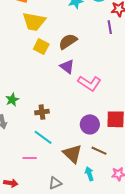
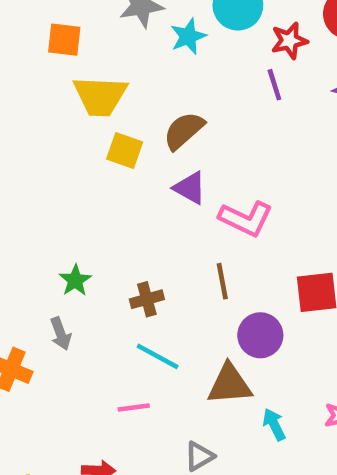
purple circle: (90, 124) -> (260, 335), moved
brown line: (99, 151) -> (222, 281), moved, turned 63
brown triangle: (72, 154) -> (229, 384), turned -40

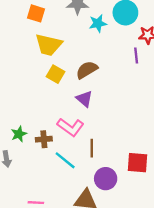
pink L-shape: (246, 219) -> (70, 127), moved
brown cross: (147, 299) -> (44, 139), moved
cyan line: (158, 356) -> (65, 160), moved

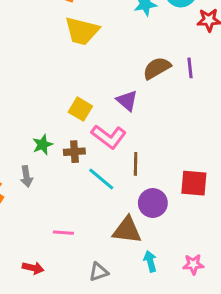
purple line: (136, 55) -> (190, 68), moved
brown semicircle: (87, 70) -> (157, 68), moved
yellow square: (56, 74) -> (80, 109), moved

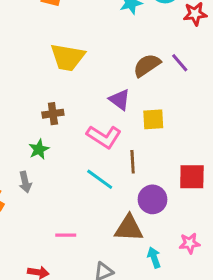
yellow trapezoid: (82, 31) -> (68, 57), moved
purple line: (190, 68) -> (180, 63), turned -30
yellow square: (80, 109) -> (153, 119), moved, turned -30
brown cross: (74, 152) -> (53, 114), moved
pink star: (193, 264) -> (190, 243), moved

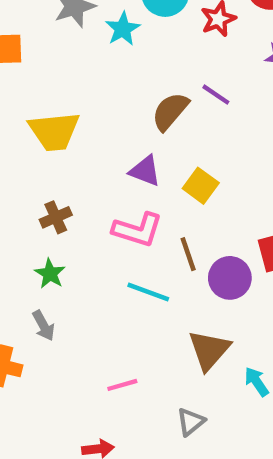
yellow square: (153, 119) -> (201, 186), turned -35
purple circle: (153, 199) -> (230, 278), moved
brown triangle: (129, 228) -> (209, 350), turned -36

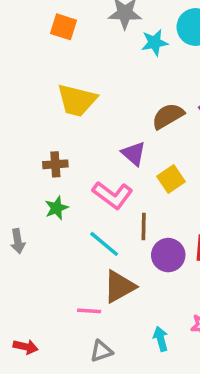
green star: (50, 274) -> (57, 208), moved
brown triangle: (209, 350) -> (119, 287), moved
pink line: (122, 385) -> (89, 311), moved

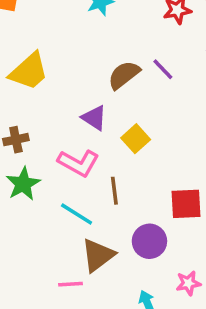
yellow trapezoid: (77, 100) -> (29, 71), turned -48
green star: (57, 208) -> (23, 184), size x1.4
purple circle: (168, 255) -> (149, 241), moved

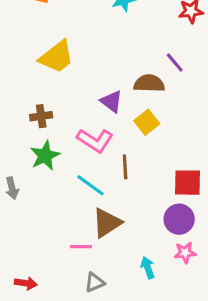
brown semicircle: (124, 75) -> (149, 83), moved, turned 36
purple circle: (149, 241) -> (179, 219), moved

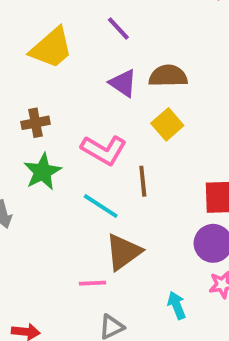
purple line: (175, 63) -> (118, 29), moved
purple triangle: (111, 101) -> (123, 83), moved

